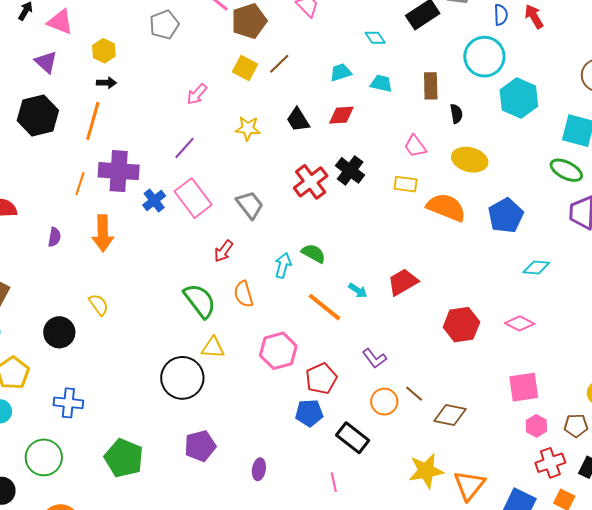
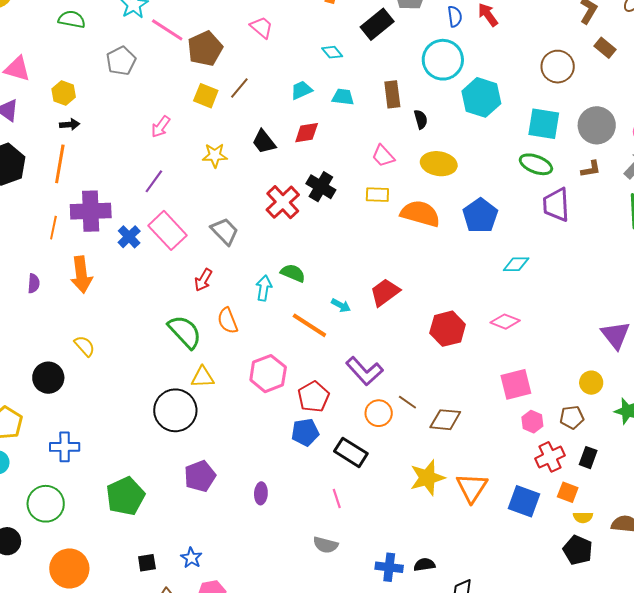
purple L-shape: (374, 358) -> (364, 371), size x1.5
green pentagon: (124, 458) -> (125, 496), turned 30

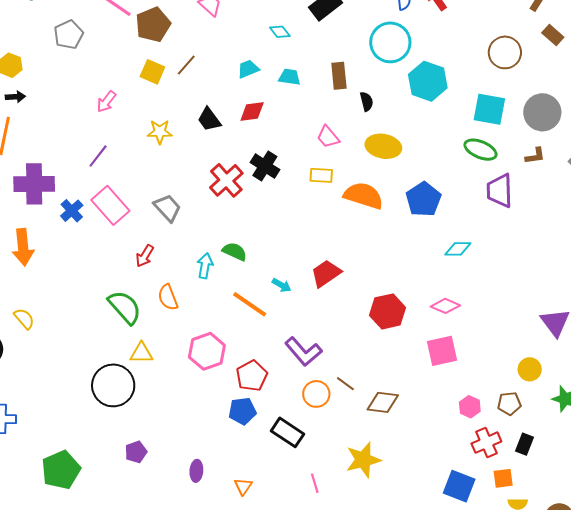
pink square: (516, 384) -> (442, 351), moved
purple pentagon: (200, 476) -> (136, 452), size x0.7
orange triangle: (472, 488) -> (243, 486), moved, size x0.6
orange square: (568, 492) -> (503, 478), turned -30
pink line: (337, 499) -> (315, 483), moved

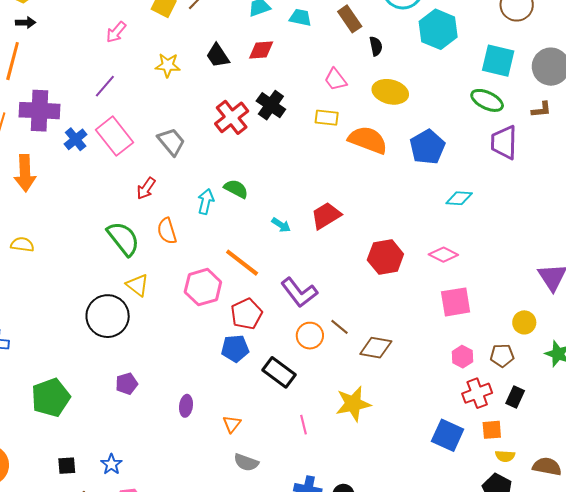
brown rectangle: (339, 76) -> (350, 19), turned -32
orange line: (250, 304) -> (242, 263), moved
yellow semicircle: (24, 319) -> (22, 245), turned -45
pink square: (442, 351) -> (456, 302), moved
yellow triangle: (141, 353) -> (137, 285), turned 35

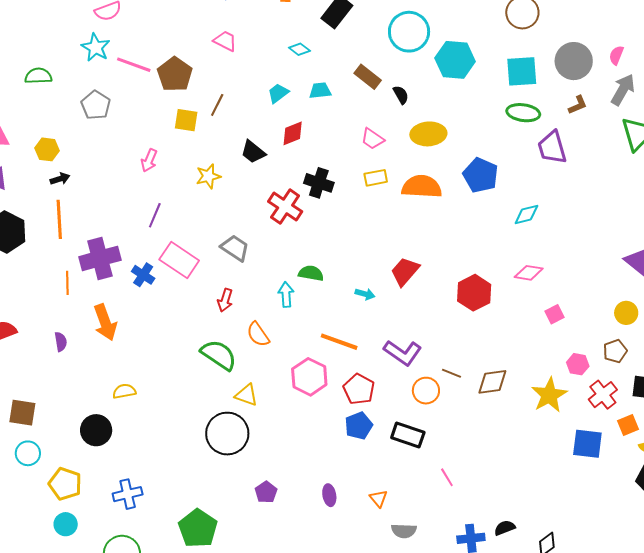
pink square: (456, 302) -> (555, 314), size x0.6
yellow star: (353, 404) -> (549, 395), moved

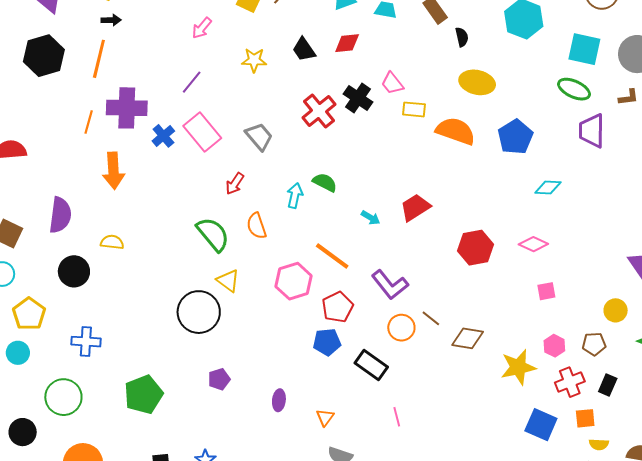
pink trapezoid: (372, 139) -> (392, 83), moved
purple semicircle: (61, 342) -> (60, 215), moved, size x1.8

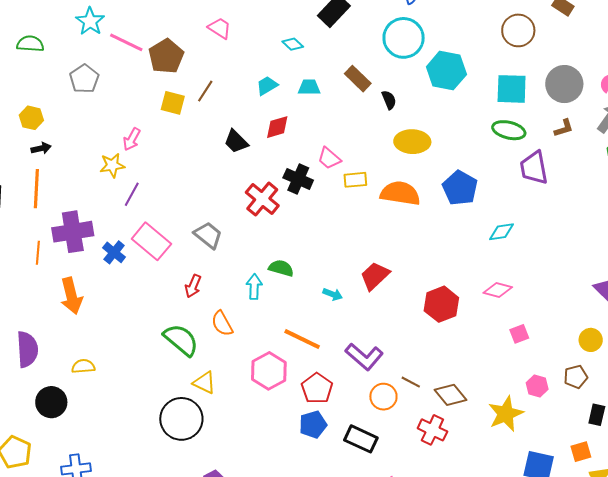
yellow star: (254, 60) -> (112, 165), moved
brown diamond: (468, 338) -> (451, 395), turned 52
red cross: (570, 382) -> (432, 430), moved, turned -32

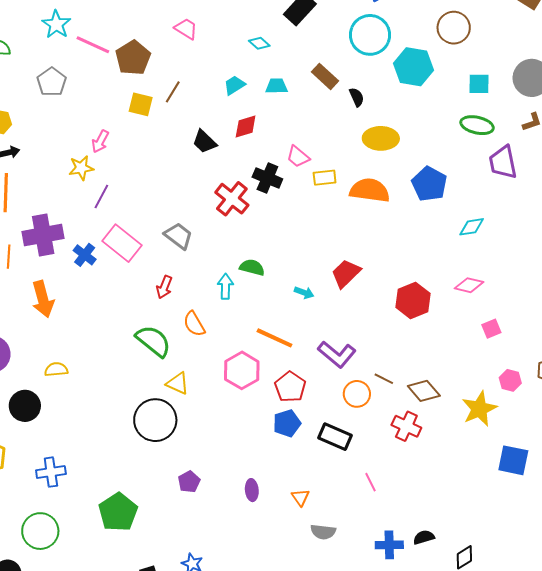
brown circle: (518, 30) -> (454, 28), moved
cyan square: (512, 89) -> (479, 84), size x0.7

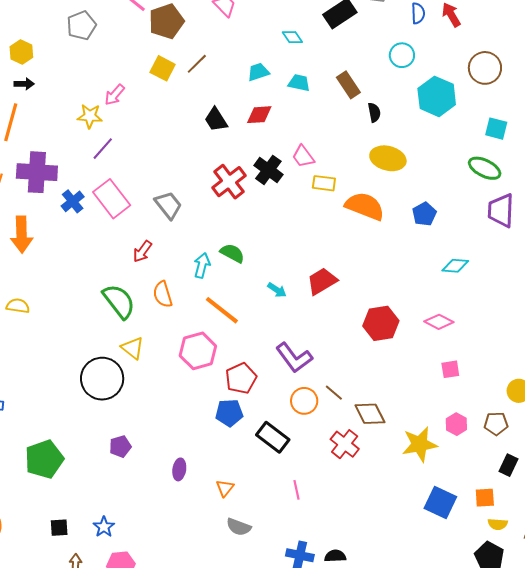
cyan circle: (370, 35) -> (402, 55), size x0.6
blue pentagon: (429, 184) -> (424, 214), size x0.7
orange line: (274, 338) -> (222, 310), moved

